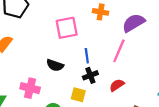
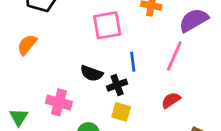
black cross: (90, 75) -> (117, 85), moved

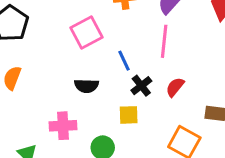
black cross: (117, 85) -> (141, 86), moved

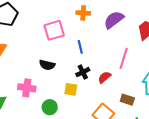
pink line: (164, 41) -> (124, 58), moved
blue line: (124, 61) -> (80, 47), moved

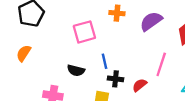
blue line: (80, 47) -> (105, 61), moved
black cross: (83, 72) -> (115, 79), turned 32

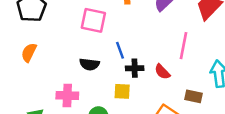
pink square: (84, 32) -> (93, 20), turned 35
red semicircle: (140, 85) -> (162, 72), turned -88

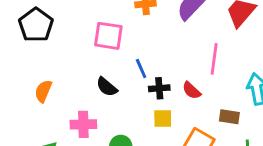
orange semicircle: (29, 53) -> (43, 91), moved
black semicircle: (89, 64) -> (107, 87), turned 36
yellow square: (122, 91) -> (163, 118), moved

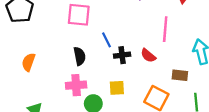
black semicircle: (107, 87) -> (80, 56), turned -138
yellow square: (163, 118) -> (117, 88), moved
pink cross: (83, 124) -> (76, 85), moved

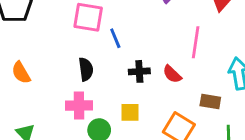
blue line: (107, 40) -> (115, 38), moved
orange semicircle: (28, 62) -> (21, 73), turned -54

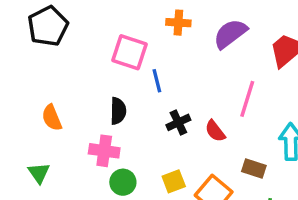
black cross: (139, 71) -> (178, 122), turned -30
orange semicircle: (21, 73) -> (52, 118), moved
yellow square: (130, 112) -> (174, 181), moved, turned -30

